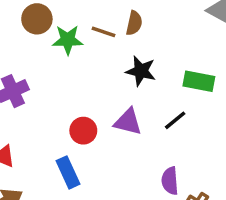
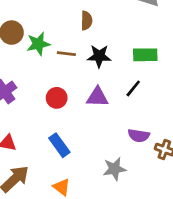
brown line: (103, 32) -> (66, 54), moved
red circle: (83, 131) -> (57, 98), moved
purple semicircle: (170, 181) -> (139, 136), turned -65

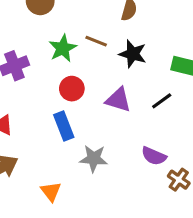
green star: (38, 44) -> (63, 48), moved, turned -30
blue rectangle: (59, 145) -> (64, 126), moved
gray star: (114, 169) -> (94, 158), moved

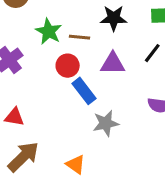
brown line: (96, 41) -> (79, 37), moved
blue rectangle: (64, 126) -> (84, 91), moved

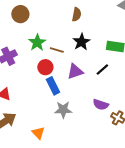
black star: (114, 18) -> (81, 42), turned 30
purple triangle: (113, 64) -> (75, 71), turned -30

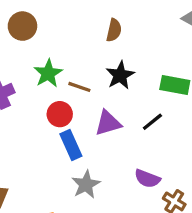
gray star: (63, 110) -> (86, 185), turned -30

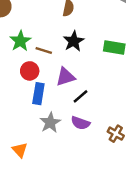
black line: (152, 122) -> (81, 96), moved
blue rectangle: (71, 145) -> (38, 94), turned 35
purple semicircle: (147, 179) -> (80, 123), moved

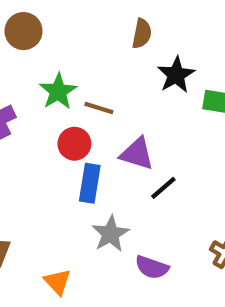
black star: (74, 41) -> (176, 75), moved
purple triangle: (65, 77) -> (137, 154), turned 35
purple semicircle: (80, 123) -> (152, 267), moved

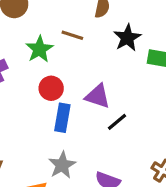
brown line: (99, 108) -> (72, 35), moved
gray star: (111, 234) -> (62, 165), moved

